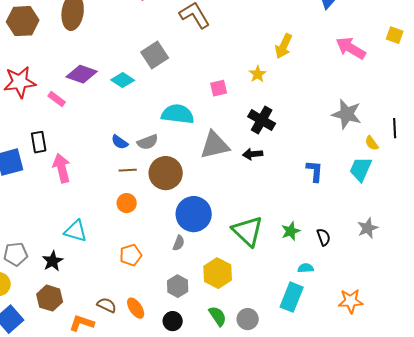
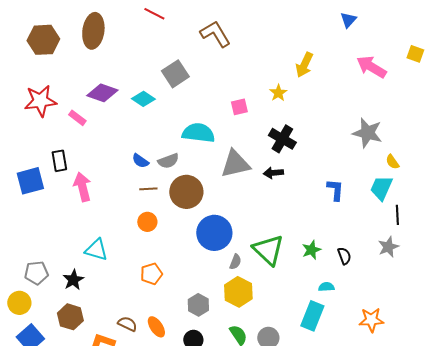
black line: (395, 128) -> (397, 215), moved
gray semicircle: (179, 243) -> (235, 262), moved

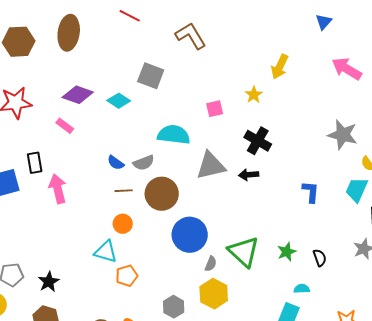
gray square: (175, 74) -> (151, 76), turned -36
pink rectangle: (77, 118) -> (65, 126), moved
cyan triangle: (96, 250) -> (106, 252), moved

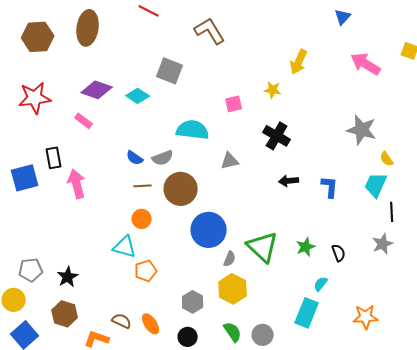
yellow star: (254, 95) -> (273, 90), turned -30
gray triangle: (211, 166) -> (230, 161), size x0.6
black arrow: (249, 175) -> (289, 181), moved
cyan semicircle: (302, 289) -> (321, 284), turned -49

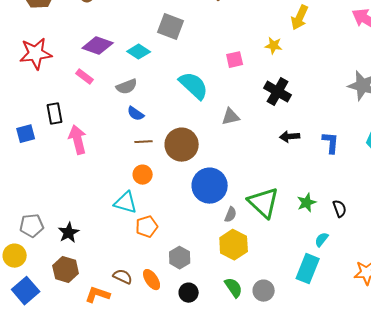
cyan semicircle: (193, 130) -> (194, 86), turned 36
gray semicircle: (163, 158) -> (127, 87), moved
blue square: (25, 178) -> (26, 134), size x0.7
gray hexagon: (193, 302) -> (180, 258), moved

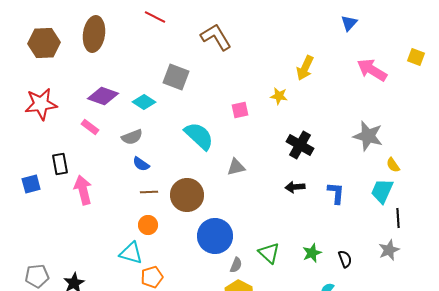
black cross: (278, 92) -> (300, 145), moved
green triangle: (264, 203) -> (269, 253), size x0.7

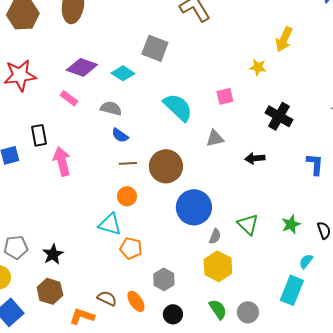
pink square: (240, 110) -> (225, 96), moved
gray semicircle: (132, 137) -> (111, 108), turned -145
black arrow: (295, 187) -> (255, 158), moved
orange pentagon: (152, 277) -> (131, 248), turned 30

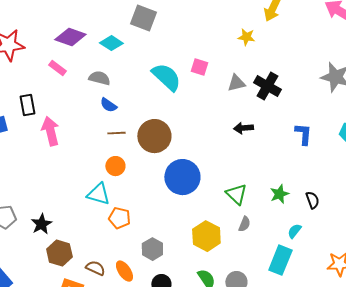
pink square: (225, 96) -> (199, 67), moved, turned 30
gray triangle: (215, 138) -> (236, 83), moved
gray semicircle: (215, 236) -> (244, 224), moved
brown hexagon: (50, 291) -> (59, 253), moved

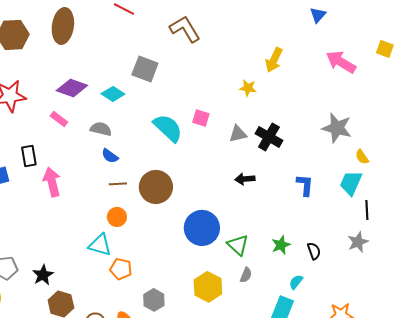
blue circle: (182, 177) -> (202, 228), moved

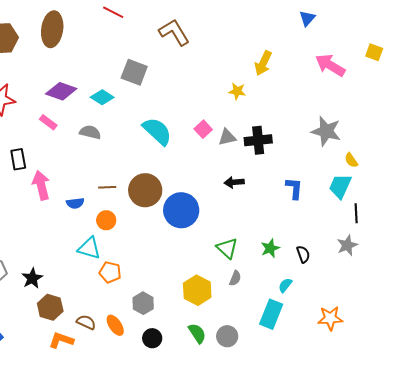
pink square: (201, 118) -> (203, 129), moved, turned 30
black cross: (269, 137) -> (258, 140), turned -36
blue semicircle: (110, 156) -> (75, 203), moved, turned -42
blue circle: (202, 228) -> (181, 210), moved

